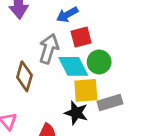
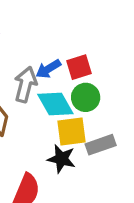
blue arrow: (67, 15) -> (48, 69), moved
red square: (81, 37) -> (79, 67), moved

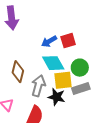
gray arrow: (25, 84) -> (38, 86), moved
green circle: (86, 97) -> (80, 68), moved

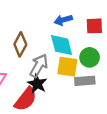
red square: (68, 41) -> (94, 26), moved
black star: (57, 97) -> (37, 84), moved

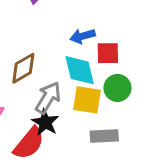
red square: (94, 26) -> (108, 53), moved
brown diamond: (20, 44) -> (23, 68), turned 30
gray rectangle: (85, 81) -> (104, 136), moved

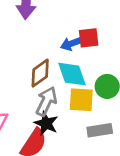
red square: (108, 53) -> (89, 38), moved
brown diamond: (23, 68) -> (40, 73), moved

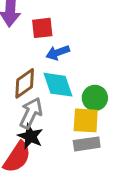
red square: (89, 38) -> (42, 28), moved
yellow square: (81, 100) -> (86, 120), moved

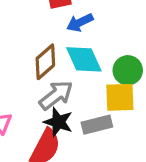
gray arrow: (31, 113) -> (56, 95), turned 32
gray rectangle: (87, 144) -> (97, 125), moved

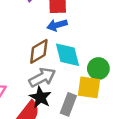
blue arrow: (80, 23) -> (57, 25), moved
gray rectangle: (97, 125) -> (68, 104), turned -65

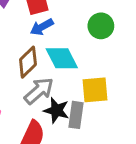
green circle: (98, 69) -> (101, 26), moved
black star: (40, 97) -> (56, 110), moved

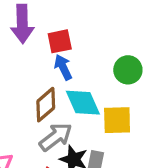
blue arrow: (42, 27) -> (63, 67), turned 90
yellow square: (95, 90) -> (117, 120), moved

